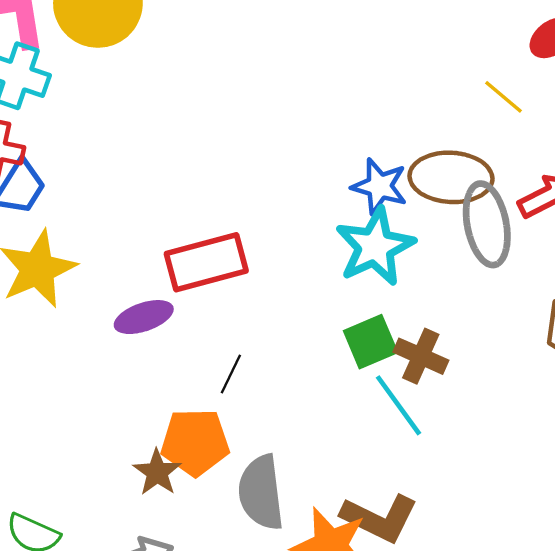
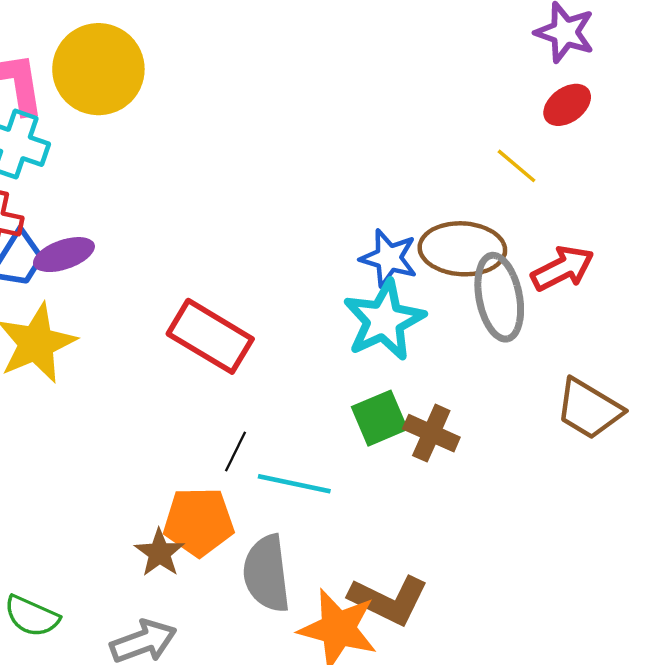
red rectangle: (206, 262) -> (210, 336), turned 46
purple ellipse: (144, 317) -> (64, 255), moved
cyan line: (398, 405) -> (294, 484), moved, turned -42

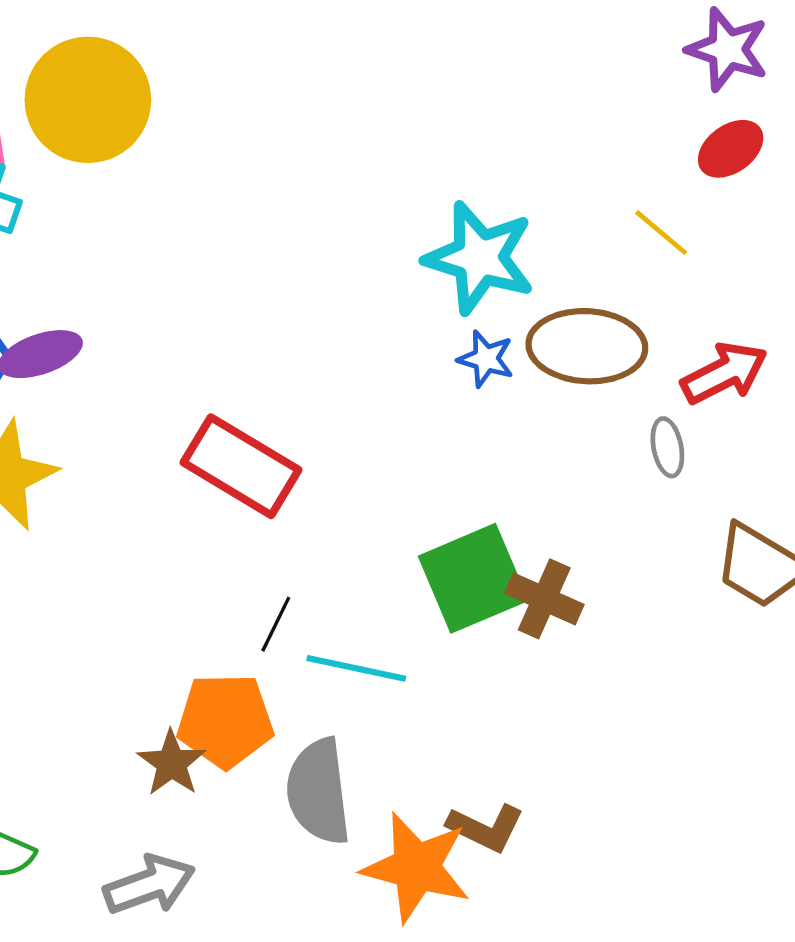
blue star: (389, 258) -> (486, 359), size x0.7
gray ellipse: (499, 297) -> (667, 447), moved, size x0.5
cyan star: (384, 320) -> (479, 258), moved, turned -30
green square: (379, 418) -> (473, 578), size x1.4
brown L-shape: (389, 600) -> (486, 828), size x0.7

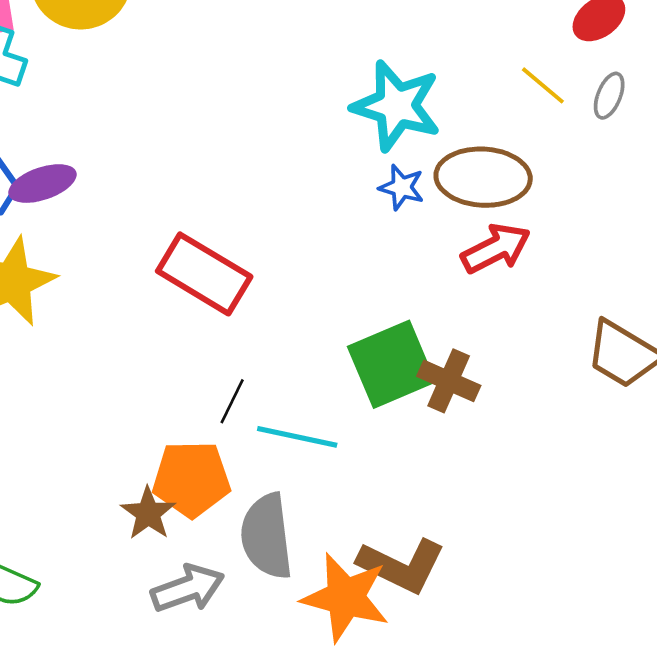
red arrow: (724, 373) -> (496, 248), moved
gray ellipse: (667, 447) -> (609, 96), moved, turned 33
brown L-shape: (486, 828) -> (402, 566), size x1.4
gray arrow: (149, 885) -> (188, 588), moved

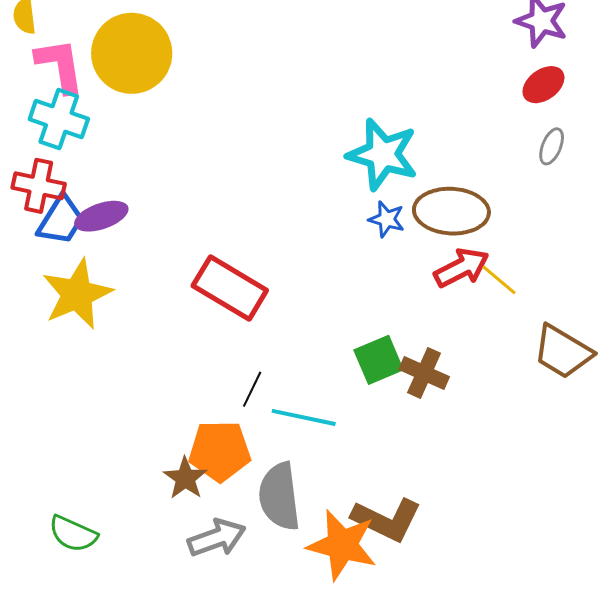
yellow line: (543, 85) -> (499, 280), moved
green square: (391, 364) -> (379, 360), size x0.7

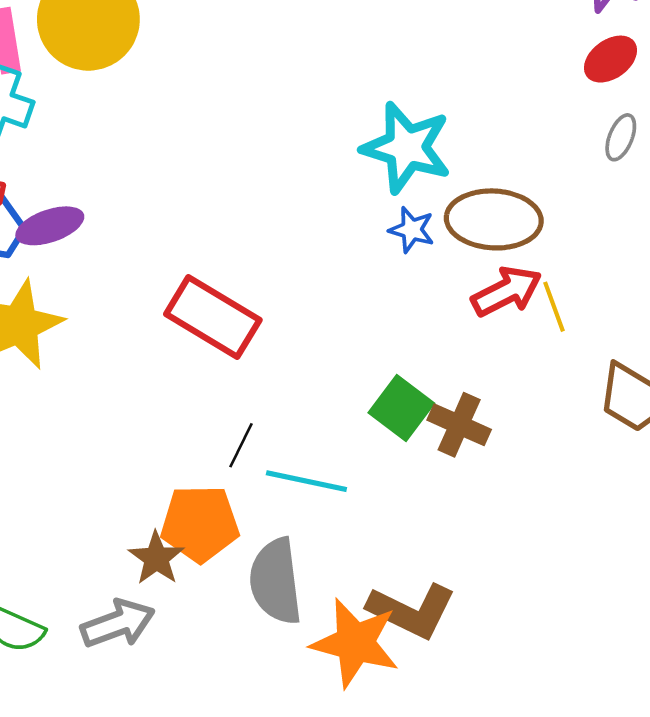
yellow line: (499, 280) -> (554, 307), turned 30
green square: (379, 360) -> (401, 408), turned -30
gray arrow: (217, 538) -> (118, 624), moved

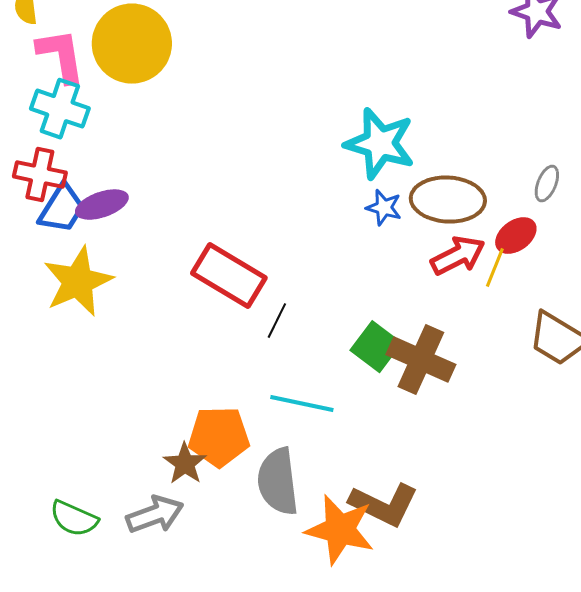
red ellipse: (611, 59) -> (516, 236), moved
gray ellipse: (621, 137) -> (547, 184), moved
yellow line: (554, 307) -> (495, 268), turned 42
brown cross: (459, 425) -> (421, 360), size x1.4
black line: (241, 445) -> (277, 321), moved

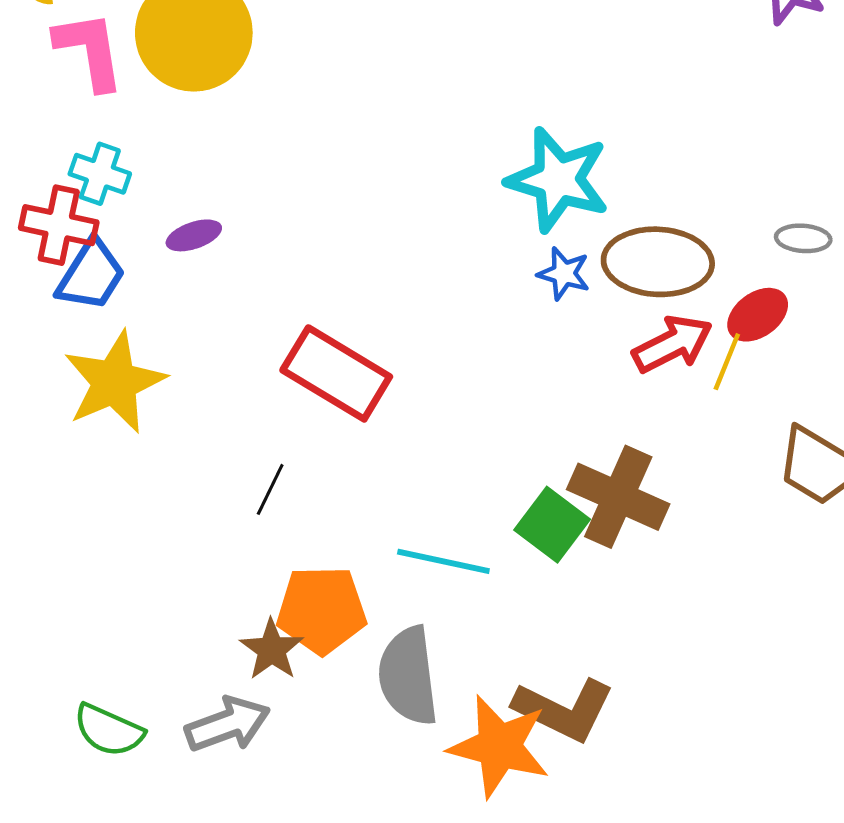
cyan cross: (60, 109) -> (100, 174), moved, size x0.7
gray ellipse: (547, 184) -> (803, 238), turned 72
purple ellipse: (102, 205) -> (194, 235), moved, size x0.7
black line: (277, 321) -> (270, 489), moved
green square: (376, 347) -> (552, 525), moved

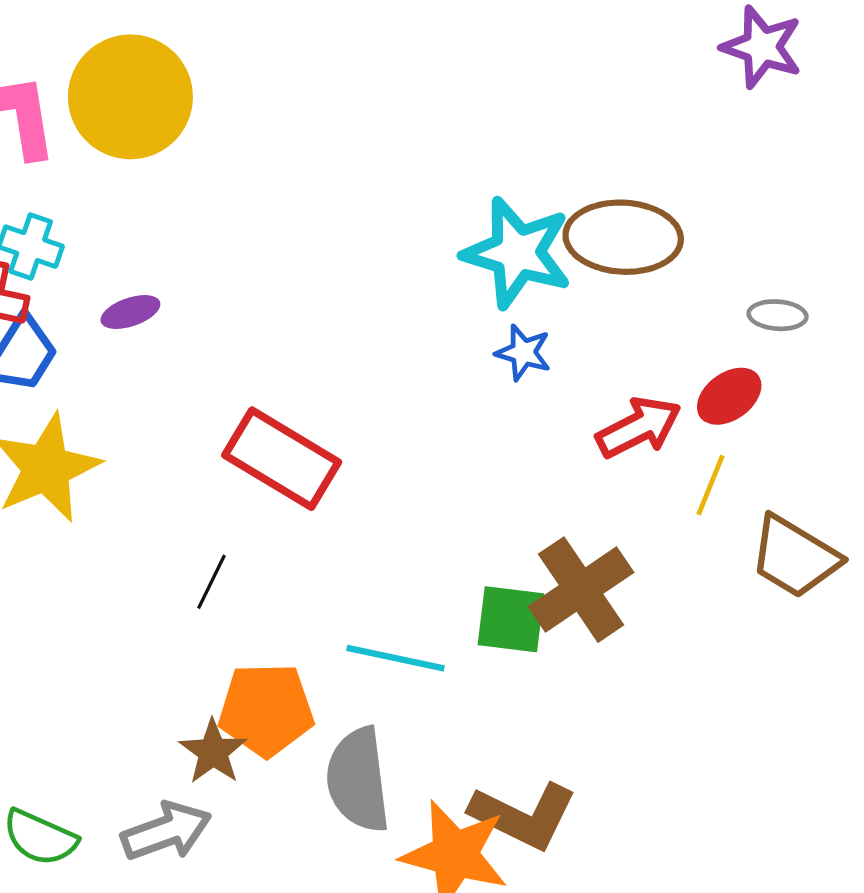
brown ellipse: (658, 262) -> (623, 237), moved
yellow line: (727, 362) -> (710, 485), moved
brown cross: (618, 497) -> (581, 590), turned 32
green square: (552, 525) -> (511, 619), turned -30

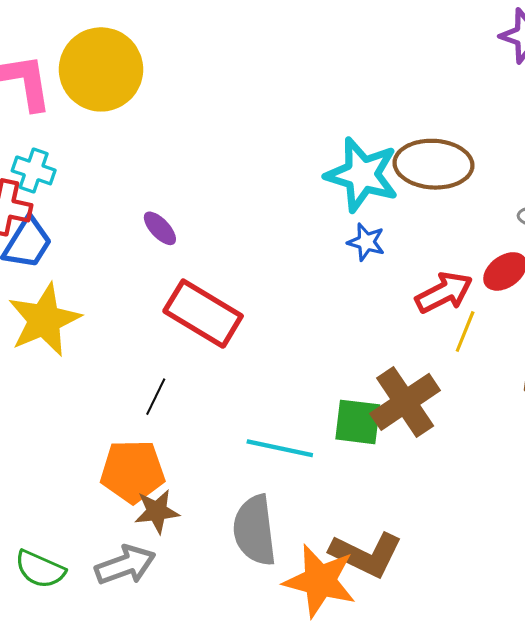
purple ellipse: (130, 312) -> (160, 228), moved, turned 66
yellow line: (710, 485) -> (465, 331), moved
orange pentagon: (266, 710) -> (133, 471), moved
brown star: (213, 752) -> (157, 511), turned 30

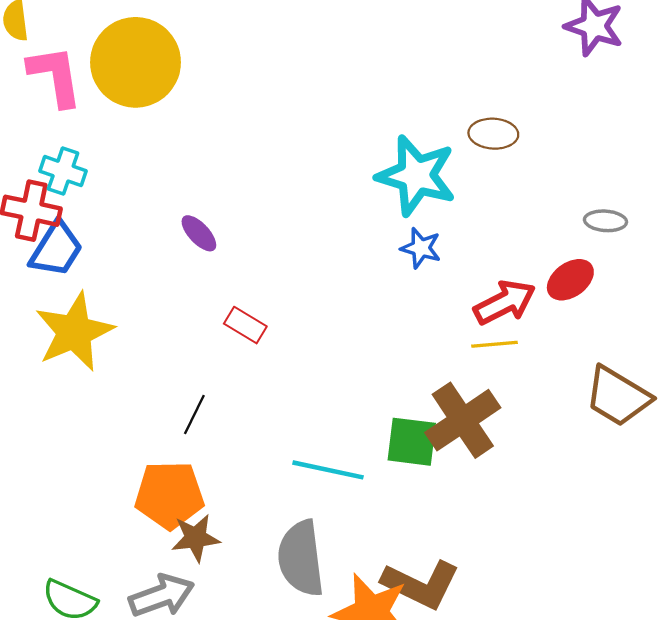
brown ellipse: (433, 164) -> (493, 134), moved, size x0.6
red rectangle: (203, 314) -> (245, 325), size x0.5
yellow line: (465, 331) -> (494, 344), moved, turned 63

